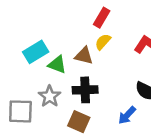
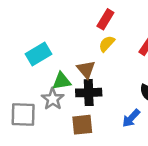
brown triangle: (84, 56) -> (86, 69), moved, turned 36
green triangle: (57, 65) -> (62, 81), moved, turned -30
brown square: (79, 122) -> (82, 125), turned -30

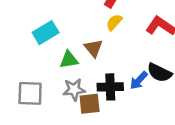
black cross: (89, 93) -> (110, 87), moved
gray star: (53, 99) -> (74, 89), moved, turned 30
blue arrow: (131, 118) -> (139, 80), moved

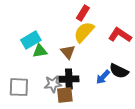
yellow semicircle: (114, 22) -> (84, 32), size x1.6
green triangle: (69, 60) -> (40, 51), moved
black cross: (110, 87) -> (69, 79), moved

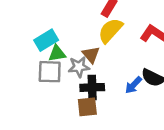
gray star: (53, 84) -> (79, 67), moved
gray square: (19, 87) -> (50, 72), moved

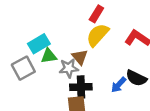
gray square: (50, 72) -> (23, 68), moved, turned -30

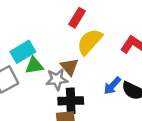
red rectangle: (96, 14) -> (77, 18), moved
blue arrow: (119, 85) -> (112, 86), moved

